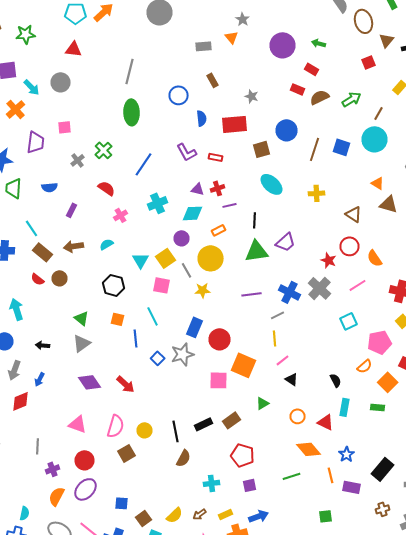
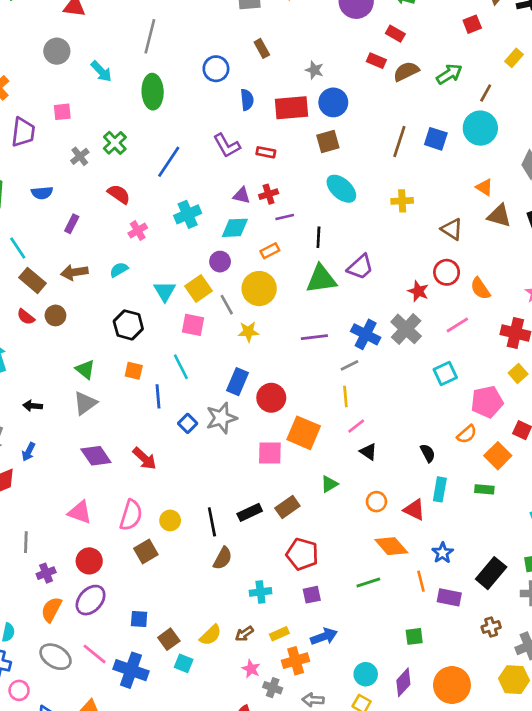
cyan arrow: (32, 87) -> (101, 71), moved
blue circle: (286, 130) -> (333, 102), moved

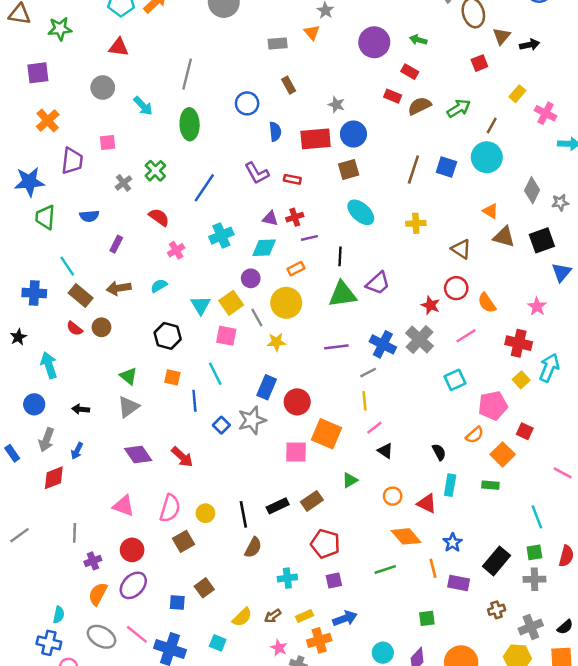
brown square: (169, 639) -> (204, 588), moved

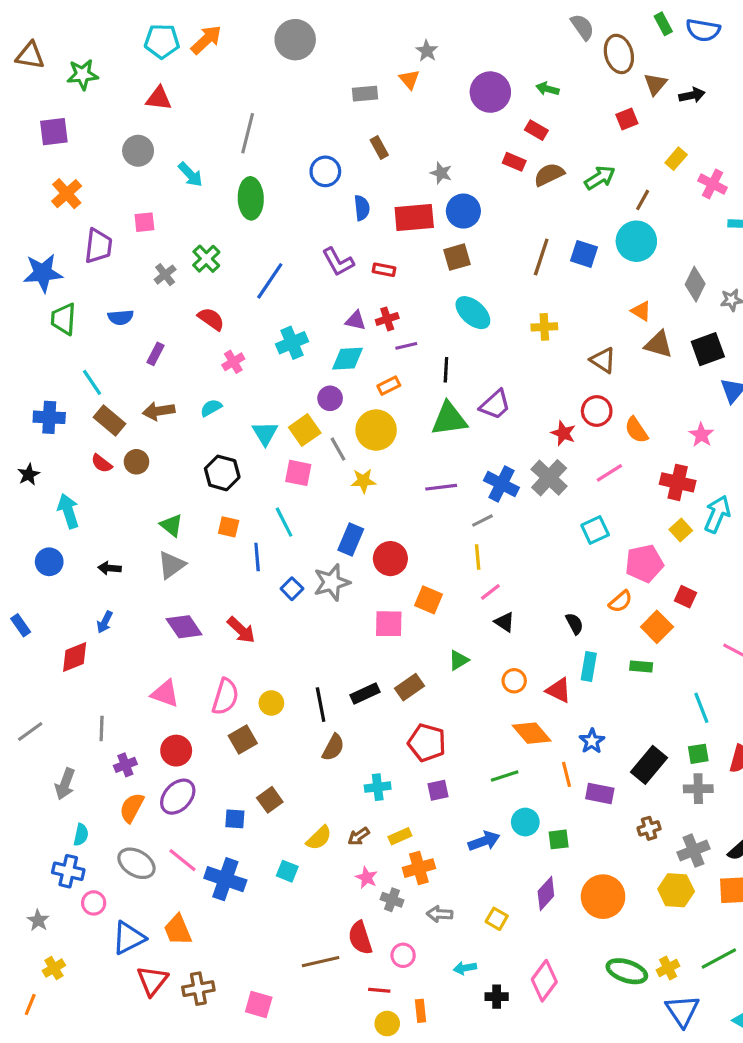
orange square: (327, 434) -> (428, 600), size x0.7
gray arrow: (46, 440) -> (65, 784), moved
blue arrow: (345, 618) -> (484, 841), moved
cyan circle: (383, 653) -> (525, 822), moved

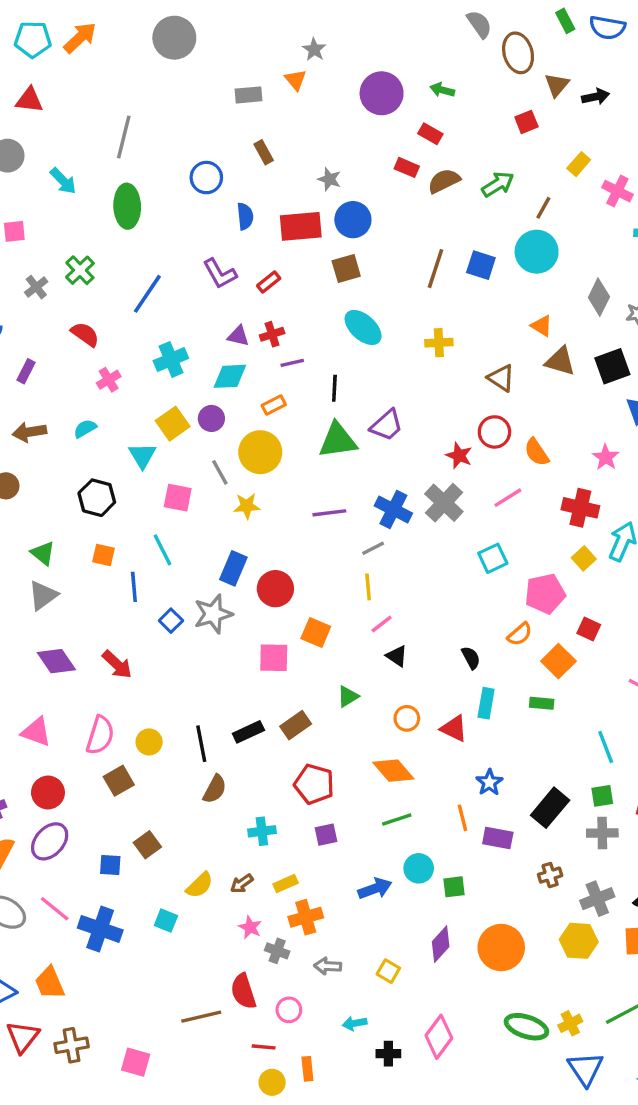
red rectangle: (384, 270) -> (269, 282), turned -50
yellow square: (305, 430) -> (173, 424), moved
orange diamond: (532, 733) -> (393, 771), moved

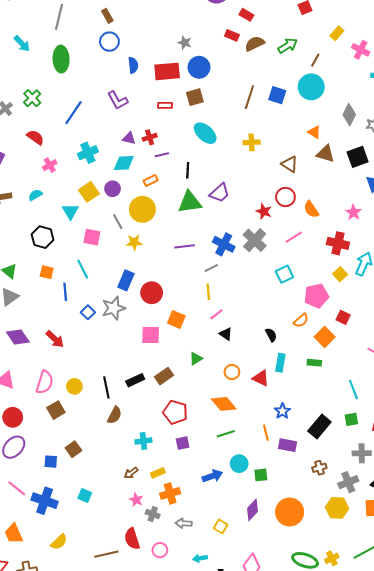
brown rectangle: (264, 152) -> (107, 16), moved
red rectangle: (269, 282) -> (165, 105), moved, turned 40
gray cross: (602, 833) -> (362, 453), moved
yellow semicircle: (200, 885) -> (59, 542), moved

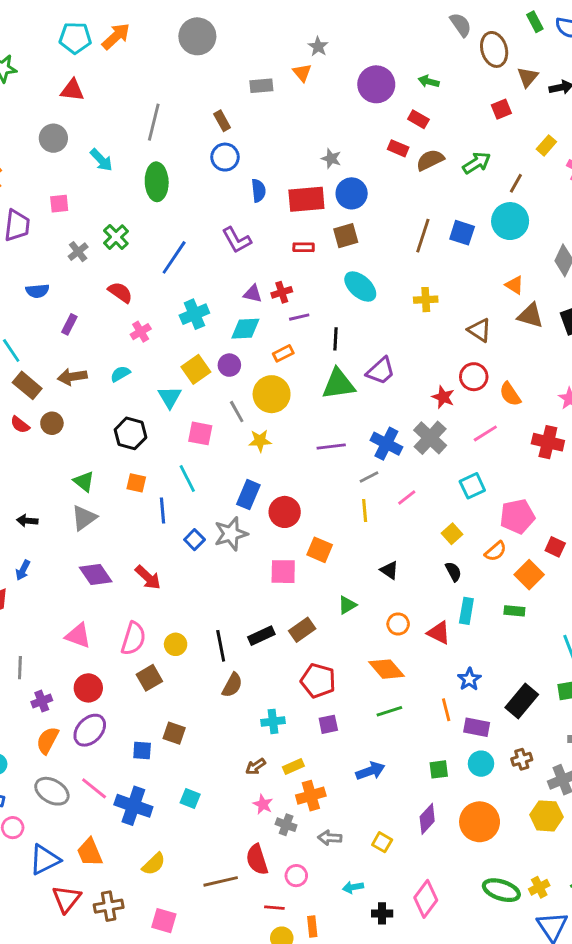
yellow square: (340, 274) -> (452, 534), moved
pink line: (217, 314) -> (407, 497), moved
brown square: (73, 449) -> (174, 733), turned -35
cyan circle: (239, 464) -> (481, 764), moved

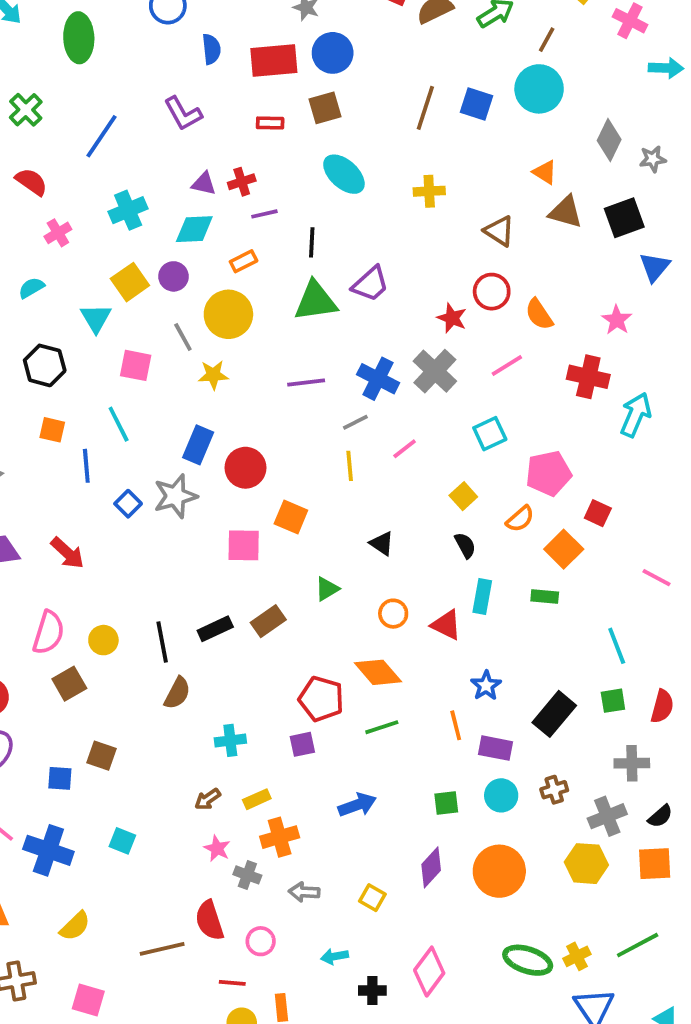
red pentagon: (318, 681) -> (321, 699), moved

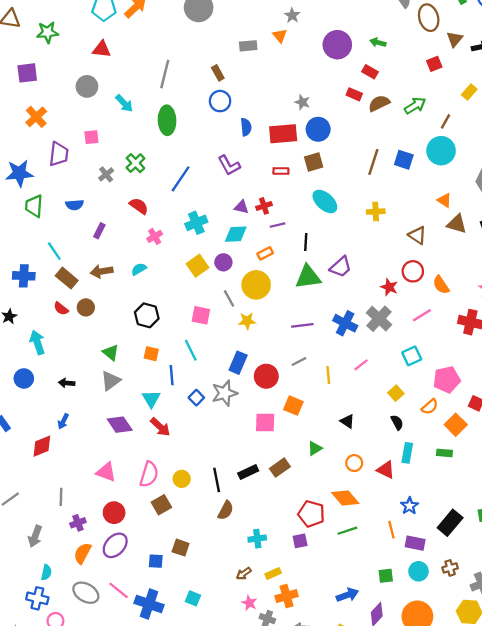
cyan triangle: (96, 318) -> (151, 399), moved
gray line: (355, 422) -> (299, 362), moved
blue arrow: (357, 805) -> (347, 595), moved

